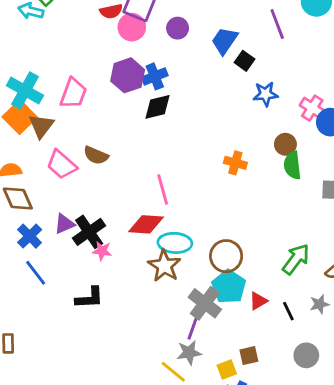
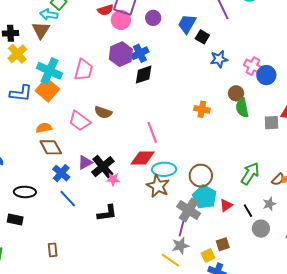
brown triangle: (41, 126) -> (41, 30), moved
gray circle: (306, 355) -> (261, 229), moved

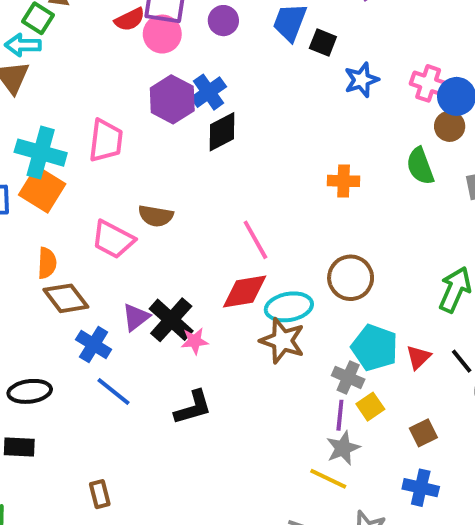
brown circle: (236, 93) -> (450, 126), moved
orange semicircle: (44, 128) -> (47, 263), turned 112
brown circle: (201, 176) -> (351, 278), moved
gray cross: (189, 210) -> (348, 377), size x0.7
yellow square: (208, 255) -> (370, 407), moved

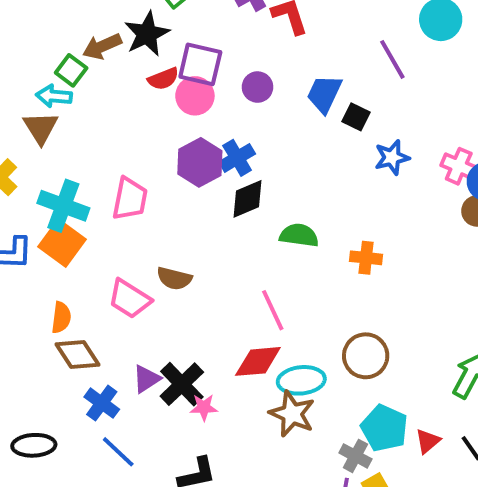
green semicircle: (420, 166) -> (299, 235), moved, turned 114

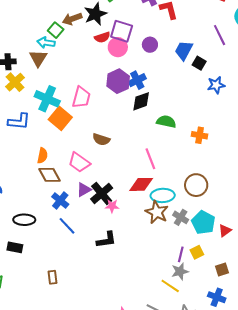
orange square: (62, 243) -> (60, 118), moved
pink trapezoid: (130, 299) -> (79, 162), moved
gray cross: (355, 456) -> (181, 217), moved

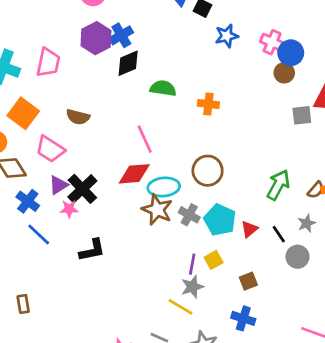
orange square: (60, 118) -> (23, 113), moved
pink star: (112, 206) -> (69, 209), moved

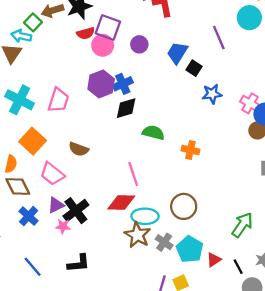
blue line: (39, 235) -> (33, 267), moved

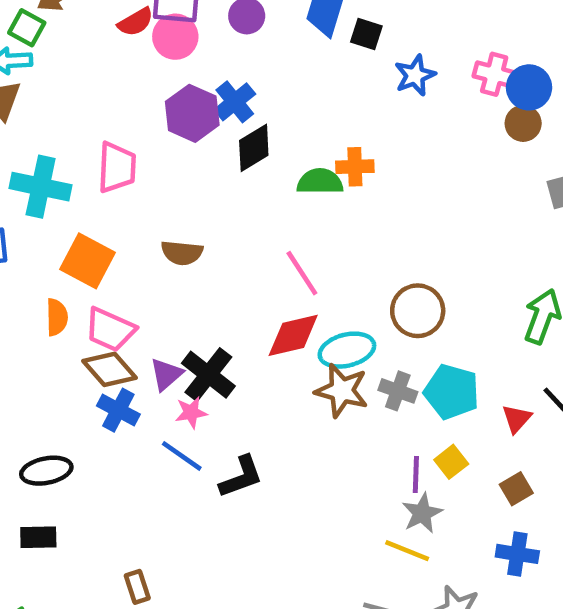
orange cross: (190, 150) -> (355, 167), moved
pink trapezoid: (52, 174) -> (110, 330), moved
brown diamond: (18, 186) -> (110, 369), moved
red triangle: (214, 260) -> (517, 419), moved
blue line: (33, 267) -> (182, 456), moved

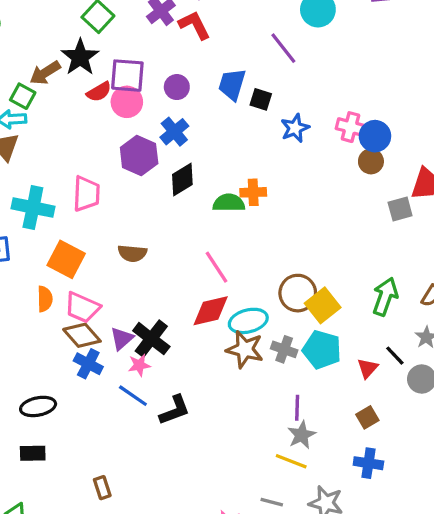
blue cross: (235, 102) -> (174, 132), moved
yellow square: (451, 462) -> (323, 305), moved, size x1.5

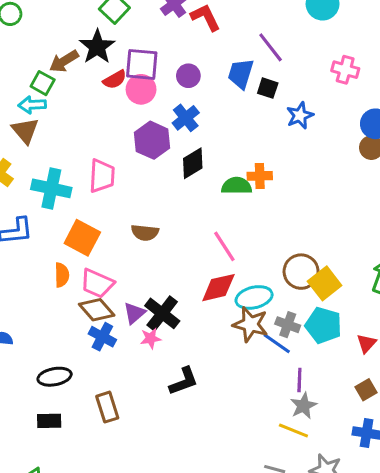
purple line: (283, 48) -> (271, 47), moved
pink cross: (351, 127) -> (345, 70), moved
blue line: (133, 396) -> (277, 343), moved
brown rectangle: (102, 488) -> (107, 407), moved, size x1.4

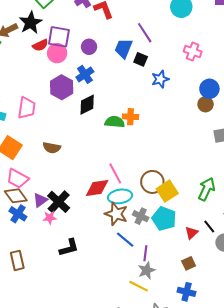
pink line: (224, 246) -> (115, 173), moved
blue line: (277, 343) -> (125, 240), moved

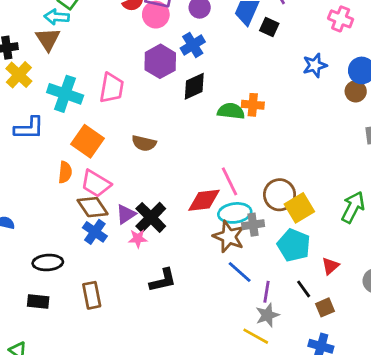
blue star: (160, 79) -> (315, 65), moved
gray cross: (141, 216) -> (253, 225), moved, turned -35
black line: (209, 226) -> (304, 289), moved

